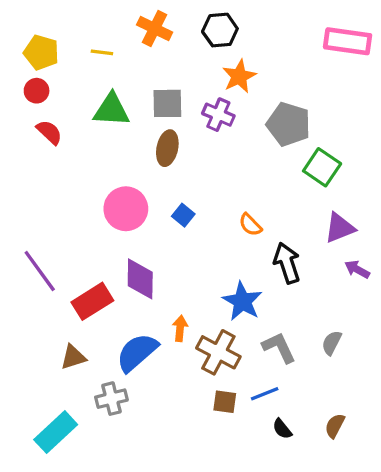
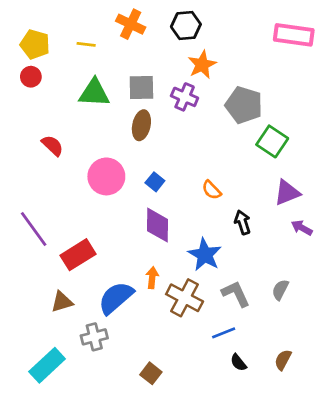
red semicircle: (49, 132) -> (52, 145), moved
black arrow: (287, 263) -> (243, 222), size x0.7
purple diamond: (140, 279) -> (158, 225), moved
brown square: (225, 402) -> (151, 373), moved, turned 30

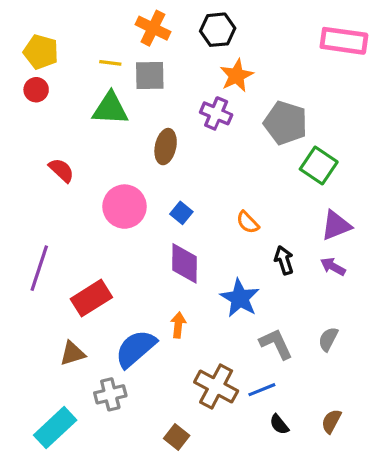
yellow line: (86, 44) -> (110, 63), moved
gray square: (141, 88) -> (150, 76), moved
purple arrow: (302, 228) -> (333, 267), moved
purple line: (34, 229) -> (39, 268), turned 54
brown cross: (185, 298) -> (216, 386), moved

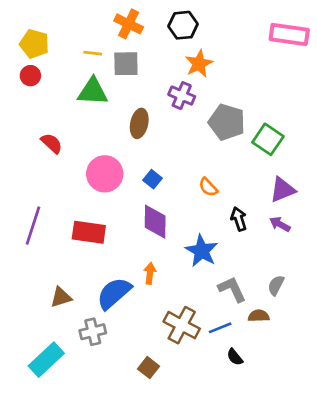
gray pentagon: (286, 123) -> (227, 122), moved
red rectangle: (91, 298) -> (89, 232), moved, turned 40
brown semicircle: (331, 421) -> (259, 316), moved, turned 60

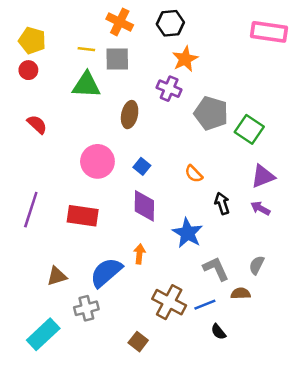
red semicircle: (52, 143) -> (37, 124), moved

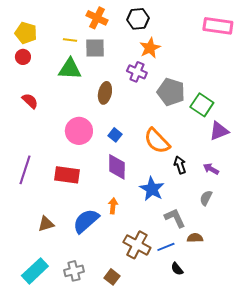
orange semicircle: (194, 174) -> (157, 141), size x1.8
purple triangle: (263, 176) -> (219, 131), moved
gray semicircle: (257, 265) -> (206, 198), moved
gray cross: (86, 308) -> (74, 271), moved

